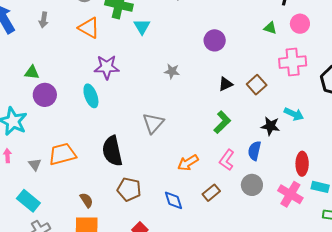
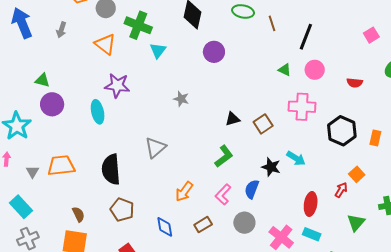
purple circle: (215, 40) -> (214, 52), moved
orange arrow: (188, 163) -> (184, 192), turned -30
red ellipse: (302, 164) -> (311, 204), moved

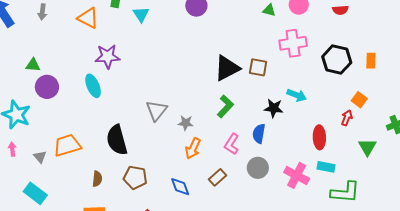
gray star: (181, 99) -> (186, 123), moved
black triangle: (233, 119) -> (227, 68), size x1.8
brown square: (263, 124) -> (258, 67), turned -36
brown semicircle: (78, 214) -> (97, 179), moved, turned 42

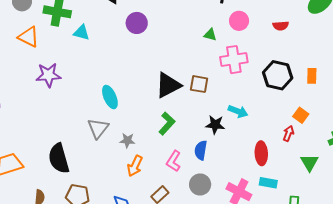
green triangle: (269, 10) -> (210, 35), moved
cyan triangle: (141, 14) -> (81, 33), turned -42
cyan ellipse: (93, 86) -> (110, 97), moved

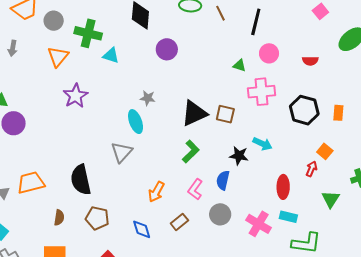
orange triangle: (29, 37) -> (58, 56), turned 40
purple star: (48, 75) -> (75, 96), turned -30
gray star: (127, 140) -> (148, 98), moved

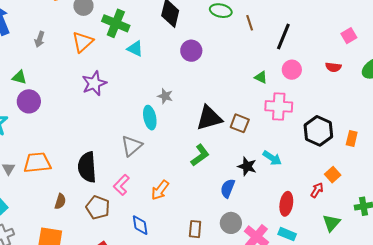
gray arrow: (13, 48) -> (40, 39), moved
red semicircle: (310, 61) -> (333, 67), moved
pink L-shape: (195, 189) -> (121, 185), moved
gray circle: (220, 214) -> (231, 223), moved
brown rectangle: (179, 222) -> (195, 229), moved, turned -54

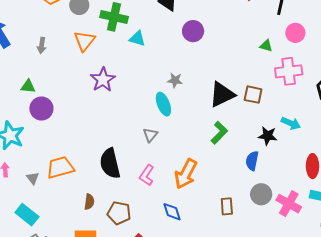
gray triangle: (132, 146) -> (150, 135), size x0.7
orange arrow: (160, 190) -> (186, 174), size x1.4
brown pentagon: (98, 207) -> (119, 213), moved

